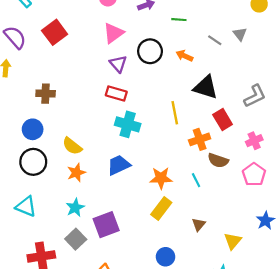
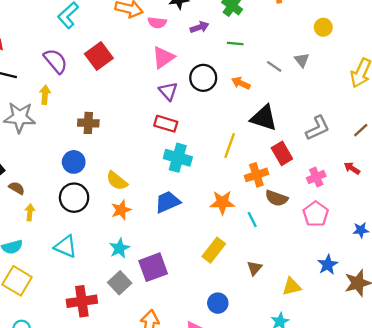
yellow line: (175, 113) -> (230, 145), turned 30
orange star: (161, 178) -> (222, 202), moved
yellow triangle: (233, 241) -> (292, 286), turned 36

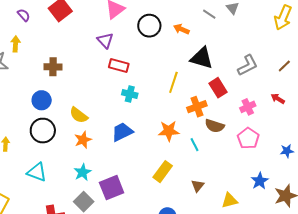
purple semicircle: (56, 61) -> (24, 15), size x0.6
purple triangle: (168, 91) -> (105, 40), moved
cyan cross: (178, 158) -> (130, 94), size x0.7

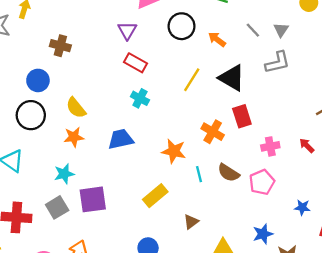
gray L-shape: (248, 65) -> (277, 62), moved
yellow line: (173, 82) -> (192, 80), moved
orange cross: (197, 107) -> (213, 132), turned 36
brown semicircle: (215, 126) -> (229, 173), moved

